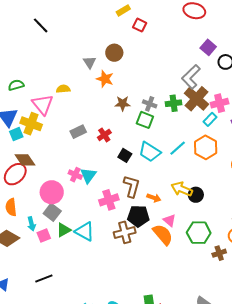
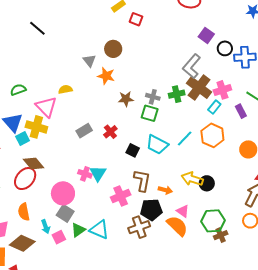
brown cross: (219, 253) -> (221, 235), moved

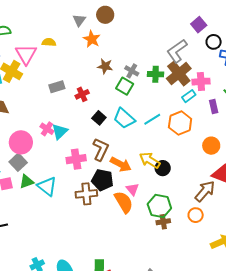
orange arrow: (165, 190) -> (121, 164), size x1.5

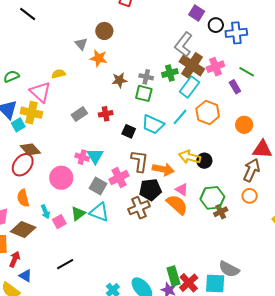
red cross: (82, 94) -> (106, 114), turned 32
cyan rectangle: (189, 96) -> (189, 87), moved, size x1.5
gray square: (18, 162) -> (98, 186), moved

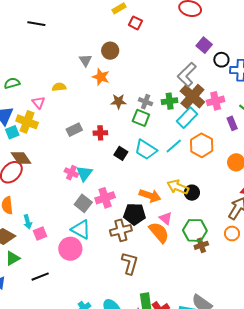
black line: (28, 14) -> (36, 24), turned -36
pink triangle: (40, 92) -> (39, 103), size x0.6
brown L-shape: (140, 161) -> (130, 263), moved
pink circle: (61, 178) -> (70, 249), moved
green triangle: (78, 213) -> (13, 258), moved

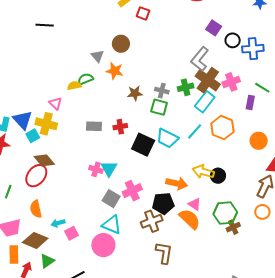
green semicircle: (12, 83) -> (85, 79), moved
purple rectangle: (232, 123) -> (250, 103), turned 40
gray rectangle: (74, 130) -> (94, 126), turned 35
black square: (121, 153) -> (143, 145), size x1.6
cyan arrow: (28, 222) -> (58, 223), turned 96

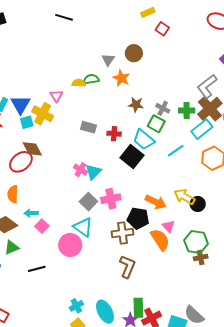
cyan line: (195, 131) -> (176, 151), moved
cyan trapezoid: (167, 138) -> (144, 140), moved
pink square: (72, 233) -> (42, 226), turned -32

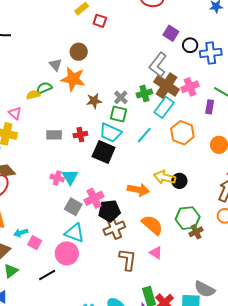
orange star: (121, 78) -> (73, 79), size x1.4
gray cross: (163, 108) -> (121, 97), turned 32
black pentagon: (138, 218) -> (109, 211), moved
pink triangle: (168, 226) -> (156, 253), moved
black line: (37, 269) -> (47, 275), moved

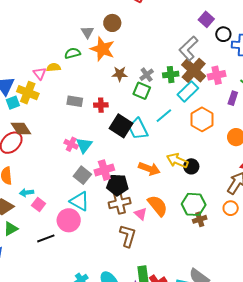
yellow semicircle: (33, 95) -> (54, 67), moved
cyan trapezoid: (110, 133) -> (138, 129), moved, turned 30
pink triangle: (156, 253) -> (141, 214), moved

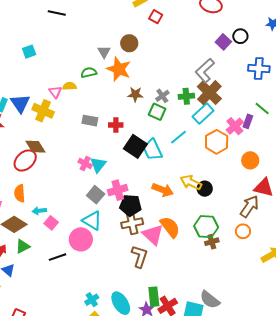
black circle: (223, 34) -> (240, 36), moved
pink cross: (217, 75) -> (235, 126), moved, turned -30
cyan square: (13, 103) -> (29, 52), moved
pink triangle: (141, 214) -> (153, 235), size x1.6

